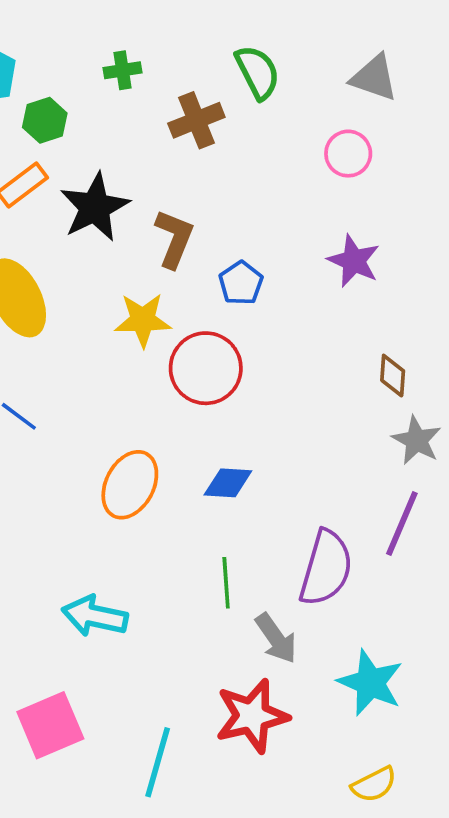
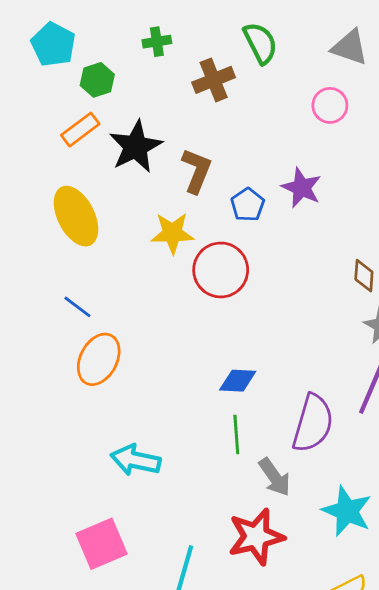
purple star: (354, 261) -> (302, 188), moved
blue diamond: (228, 483) -> (238, 381), moved
orange ellipse: (130, 485) -> (99, 359), moved

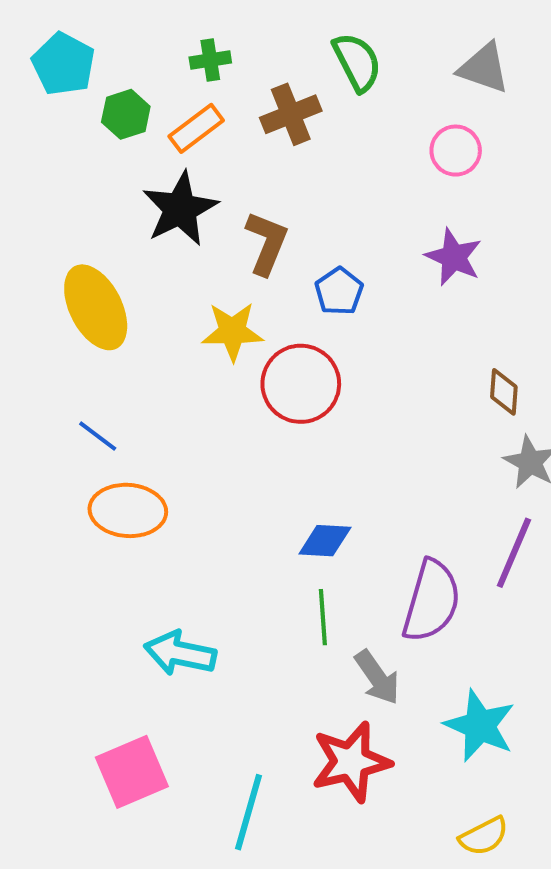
orange rectangle: (80, 130) -> (196, 128), moved
purple star: (302, 188) -> (454, 257), moved
orange ellipse: (99, 359) -> (128, 510), turned 66

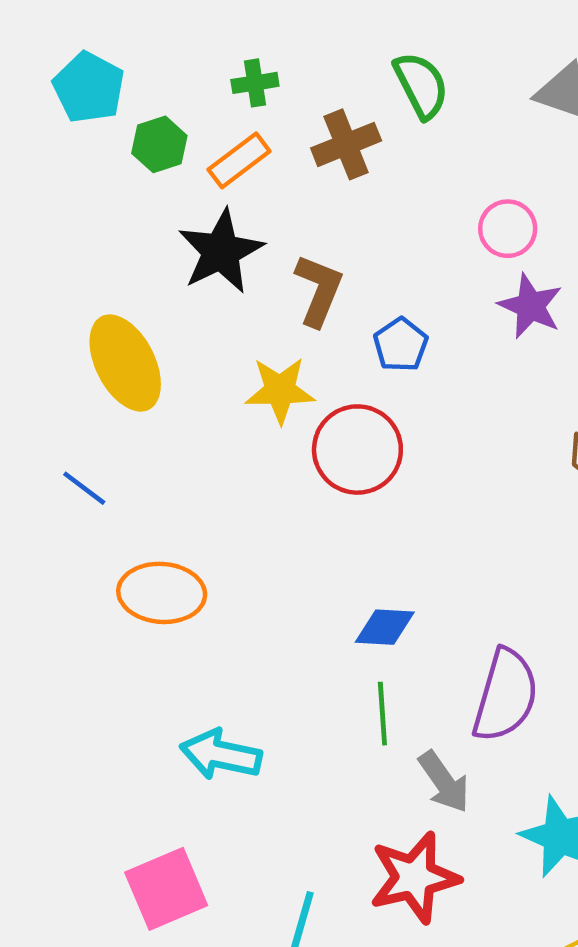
pink circle: (456, 151) -> (508, 229), moved
blue line: (98, 436) -> (84, 488), moved

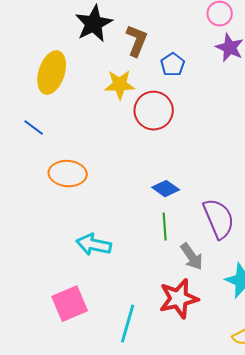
yellow ellipse: (125, 363) -> (52, 73), turned 45
blue diamond: (385, 627) -> (166, 189), turned 32
purple semicircle: (505, 695) -> (219, 219), turned -39

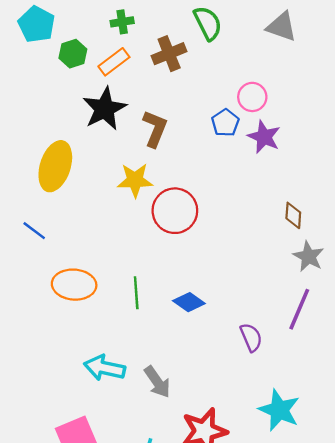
blue pentagon: (173, 65) -> (225, 123), moved
purple semicircle: (219, 219) -> (251, 337), size x0.6
green line: (165, 227) -> (136, 293), moved
gray arrow: (192, 257) -> (157, 382), moved

